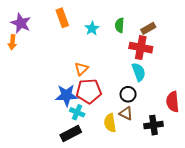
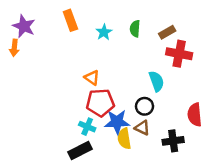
red cross: (141, 48) -> (179, 54), moved
orange triangle: (81, 69) -> (92, 78), turned -40
blue star: (66, 95) -> (117, 122), moved

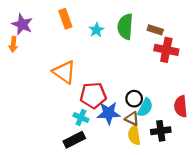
green semicircle: (135, 29) -> (125, 27), size x1.6
brown rectangle: (167, 32) -> (155, 30), turned 48
orange triangle: (92, 78) -> (64, 72), moved, size x1.6
cyan semicircle: (156, 81) -> (145, 108), moved, turned 48
yellow semicircle: (124, 139) -> (134, 135), moved

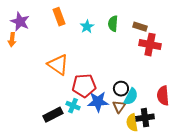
green semicircle: (125, 27) -> (113, 24), size x0.7
brown triangle: (132, 119) -> (119, 107), turned 40
yellow semicircle: (134, 135) -> (132, 123), moved
black rectangle: (74, 140) -> (53, 115), moved

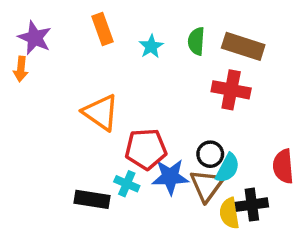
brown rectangle: (140, 27) -> (243, 46), size x1.6
red cross: (150, 45) -> (231, 90), moved
brown triangle: (119, 107) -> (207, 185), size x1.5
black rectangle: (53, 115) -> (92, 199), turned 36

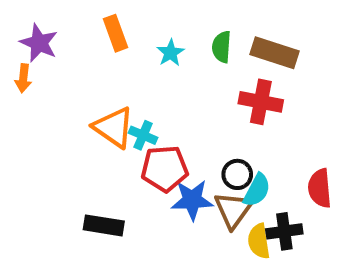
cyan cross: (127, 184) -> (143, 135), moved

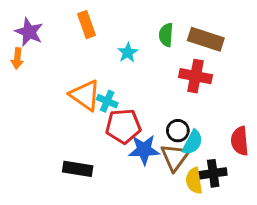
cyan star: (170, 53) -> (128, 53), moved

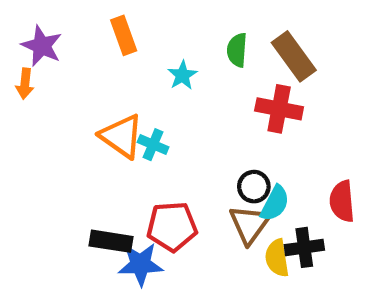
brown rectangle: (206, 39) -> (294, 56), turned 36
red pentagon: (123, 126) -> (172, 226), moved
blue star: (144, 150) -> (140, 264), moved

